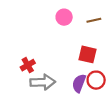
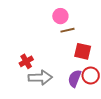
brown line: (94, 20) -> (67, 30), moved

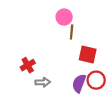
brown line: (67, 30) -> (72, 32), turned -72
gray arrow: (40, 78) -> (43, 82), size x0.6

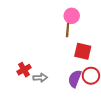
pink circle: (64, 17) -> (72, 16), moved
red cross: (28, 65) -> (24, 70), moved

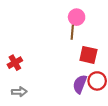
red cross: (24, 70) -> (15, 63), moved
gray arrow: (40, 78) -> (19, 92), moved

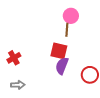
red square: (88, 55) -> (59, 51), moved
purple semicircle: (80, 84) -> (62, 66), moved

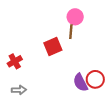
red square: (59, 51) -> (53, 46), moved, turned -36
purple semicircle: (62, 66) -> (80, 83), moved, turned -48

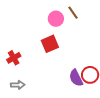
pink circle: (75, 17) -> (56, 19), moved
brown line: (71, 32) -> (73, 13), moved, turned -40

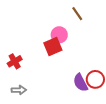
pink circle: (56, 19) -> (59, 35), moved

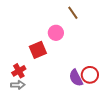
red square: (53, 46) -> (38, 50), moved
red cross: (15, 61) -> (19, 71), moved

